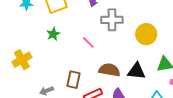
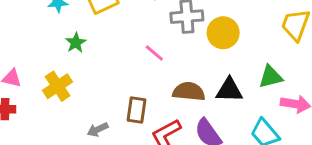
green star: (53, 34) -> (76, 43), moved
yellow circle: (146, 34) -> (223, 33), moved

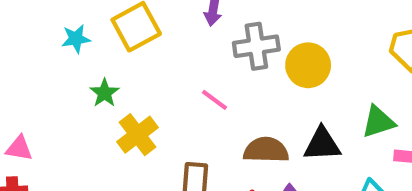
yellow cross: (58, 86) -> (137, 135), moved

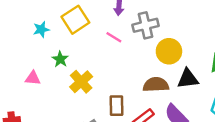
yellow circle: (308, 65) -> (169, 51), moved
pink line: (214, 100) -> (114, 37), moved
pink triangle: (19, 148) -> (33, 78), moved

